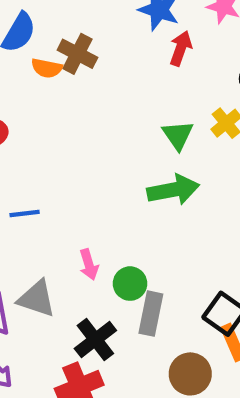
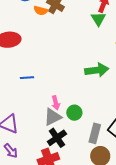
green triangle: (178, 135) -> (98, 19), moved
gray triangle: (37, 299) -> (53, 117), moved, turned -48
gray rectangle: (151, 314) -> (95, 133), moved

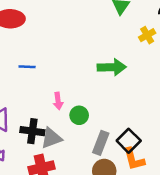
gray triangle: (53, 117) -> (51, 138), moved
black cross: (57, 138) -> (32, 131), moved, turned 36

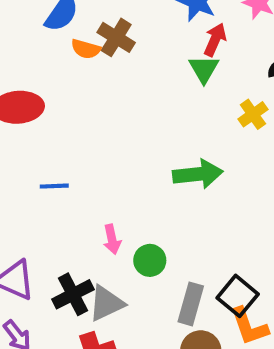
black cross: (32, 131) -> (73, 294), turned -30

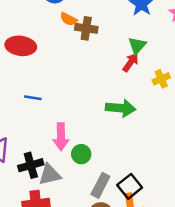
brown cross: (116, 37) -> (86, 28), moved, turned -35
red arrow: (215, 40) -> (131, 62), moved
pink arrow: (112, 239) -> (61, 137), size x1.5

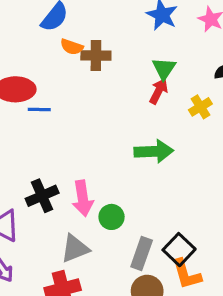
blue line: (33, 98) -> (39, 109), moved
black cross: (31, 165) -> (42, 196), moved

